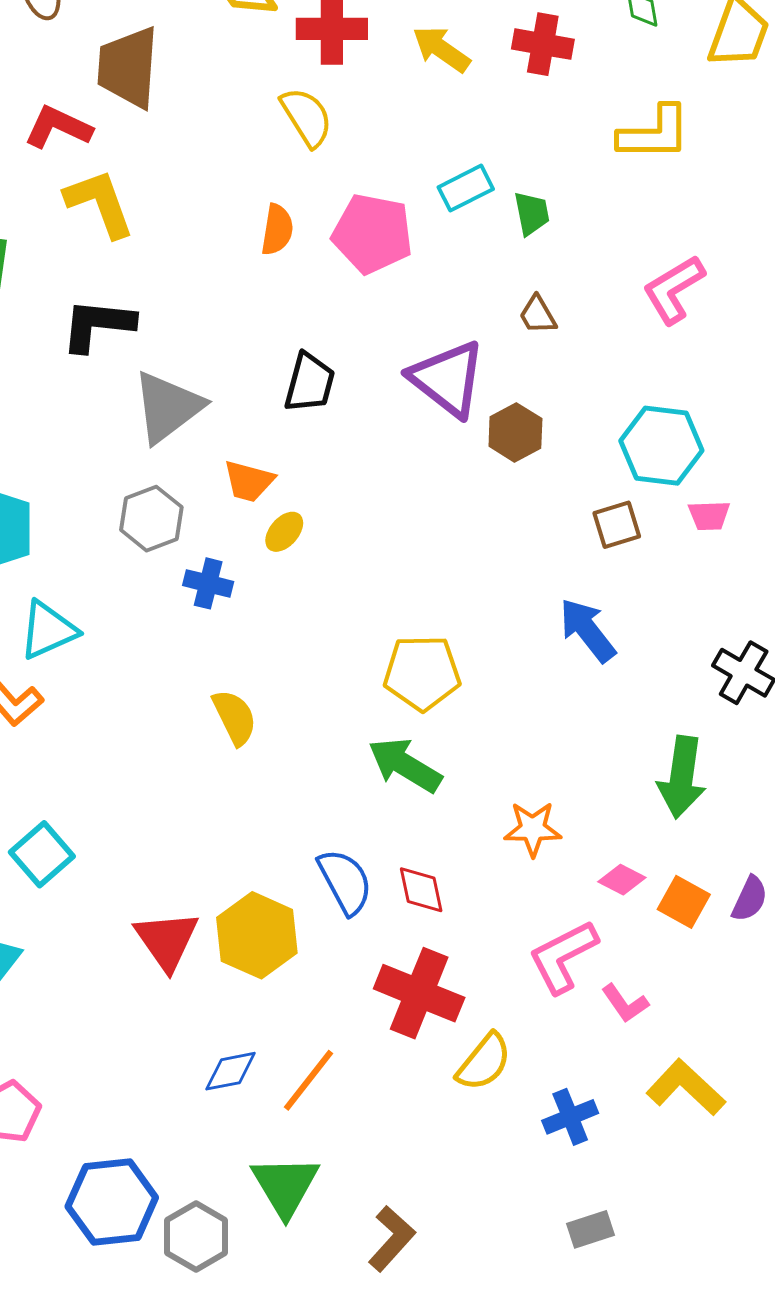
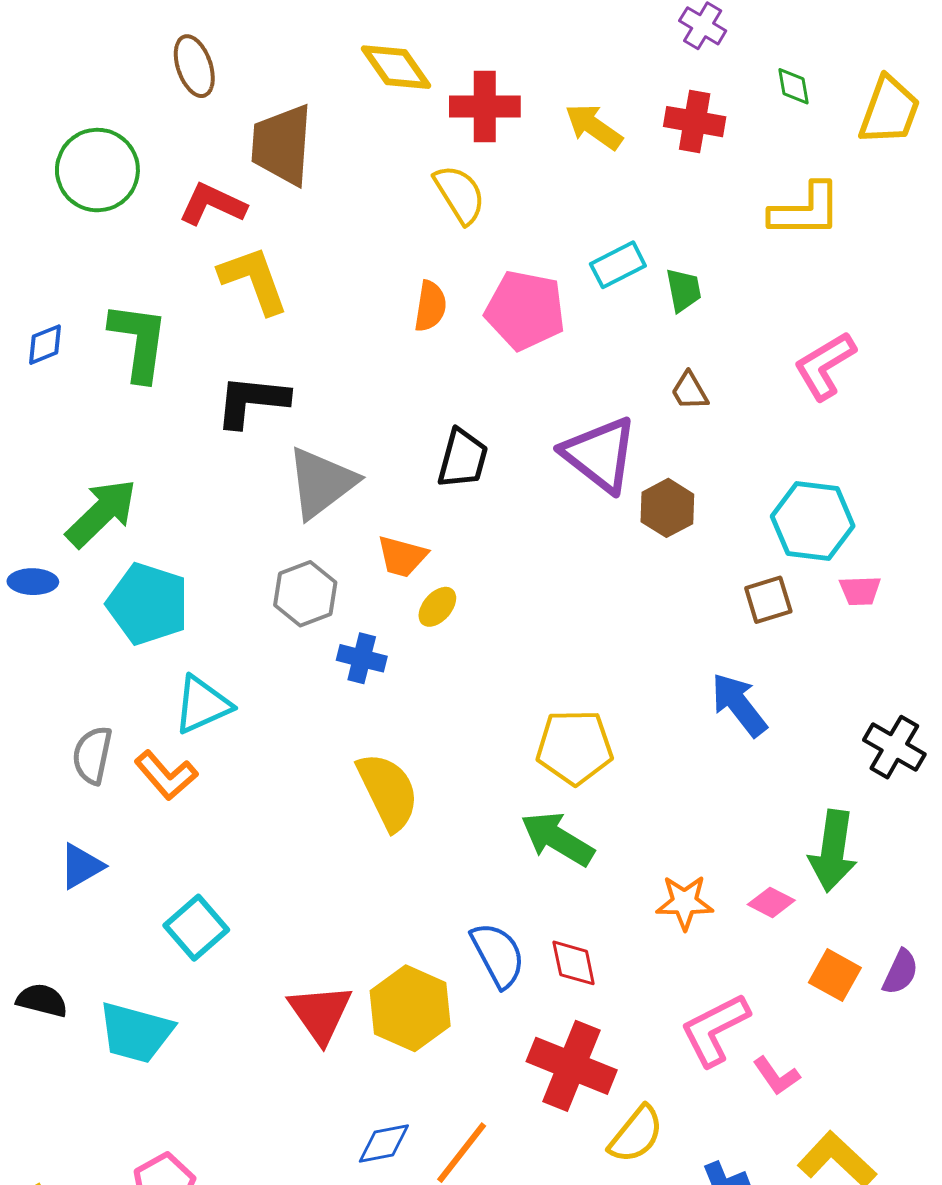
yellow semicircle: (235, 717) -> (388, 791), size x1.4
pink diamond: (622, 880) -> (771, 902), moved

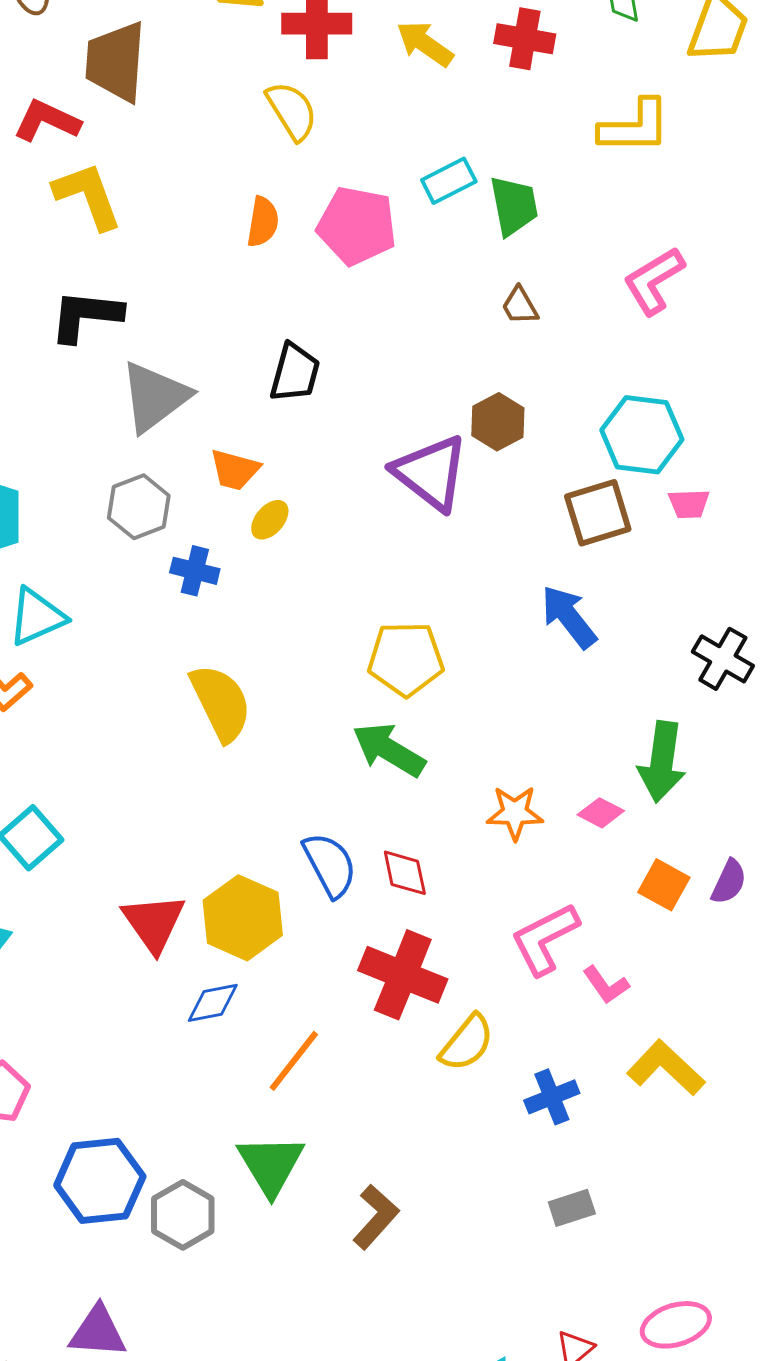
green trapezoid: (684, 290) -> (514, 206), size x1.4
purple triangle: (600, 454) -> (431, 473), moved
brown square: (768, 600) -> (598, 513), size x1.4
blue diamond: (384, 1144) -> (213, 1003), moved

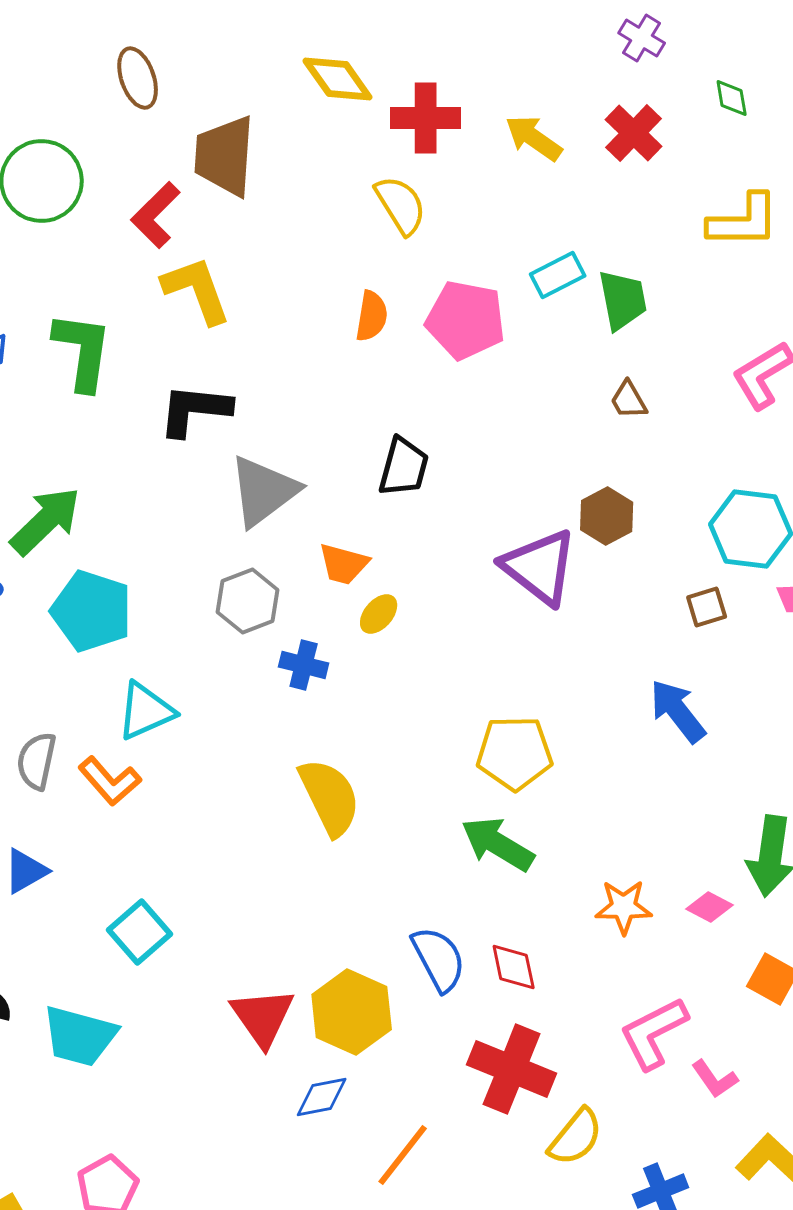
red cross: (525, 39) -> (634, 133), turned 34
red L-shape: (47, 121) -> (156, 215), turned -70
brown square: (598, 513) -> (707, 607), size x0.6

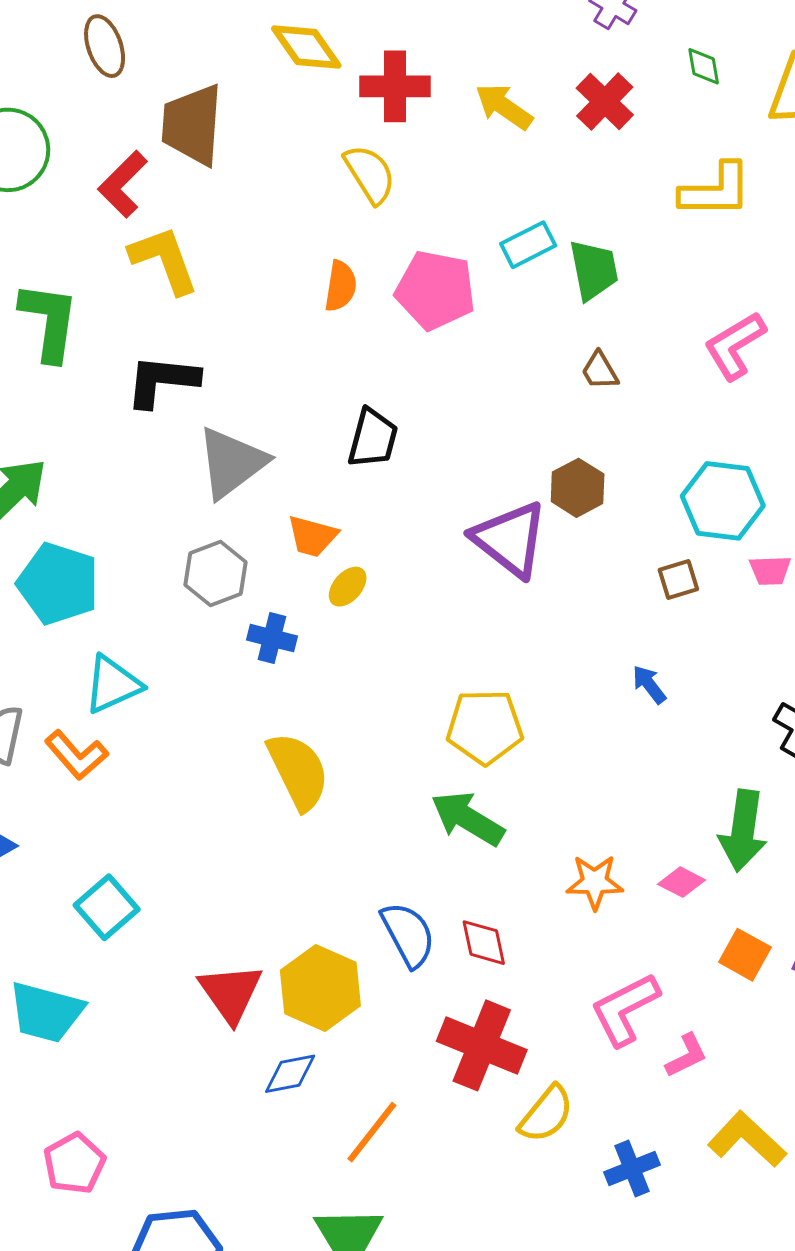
blue arrow: (678, 711) -> (649, 684), size x0.6
pink L-shape: (715, 1079) -> (686, 1056), turned -81

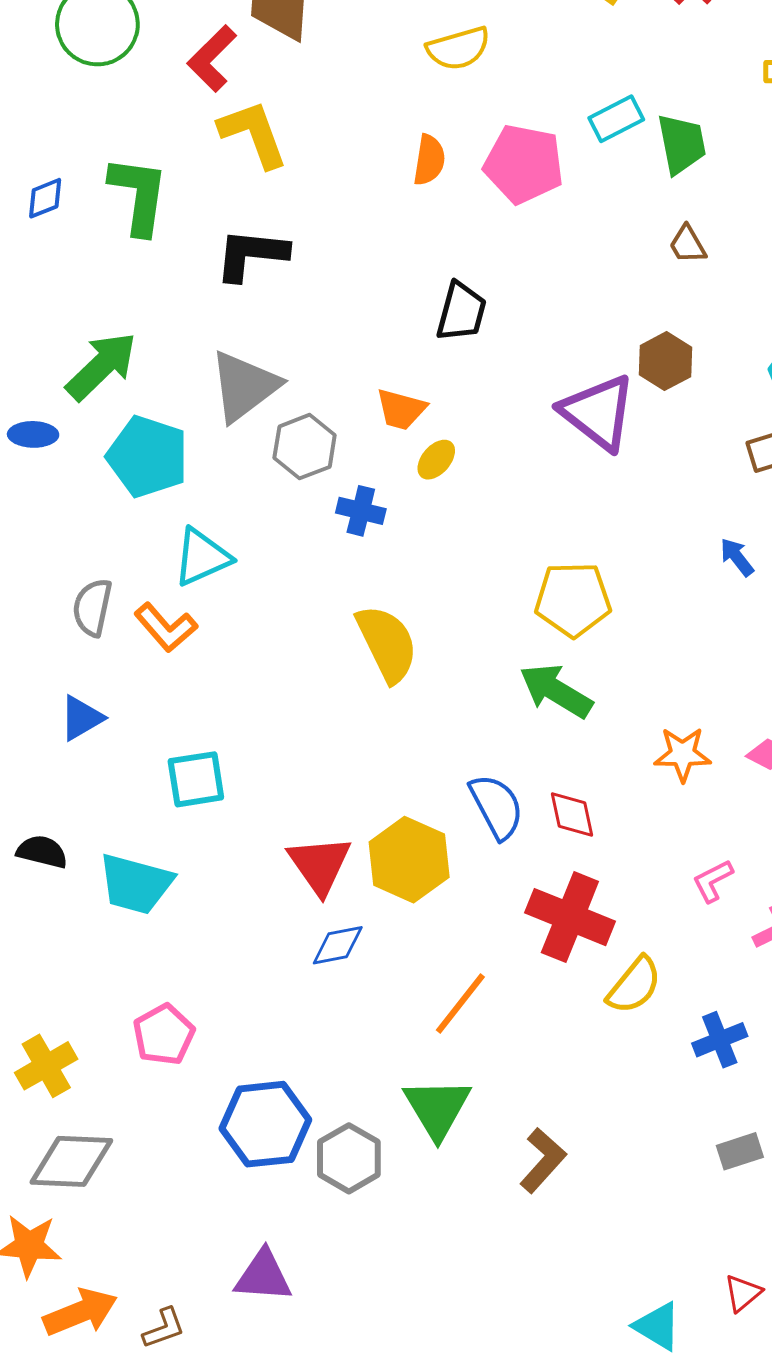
yellow semicircle: (370, 174) -> (458, 48), turned 106
gray triangle: (232, 463) -> (244, 386), moved
cyan square: (107, 907) -> (196, 779), turned 32
pink L-shape: (625, 1009) -> (713, 881), size x0.6
blue diamond: (290, 1074) -> (338, 945), moved

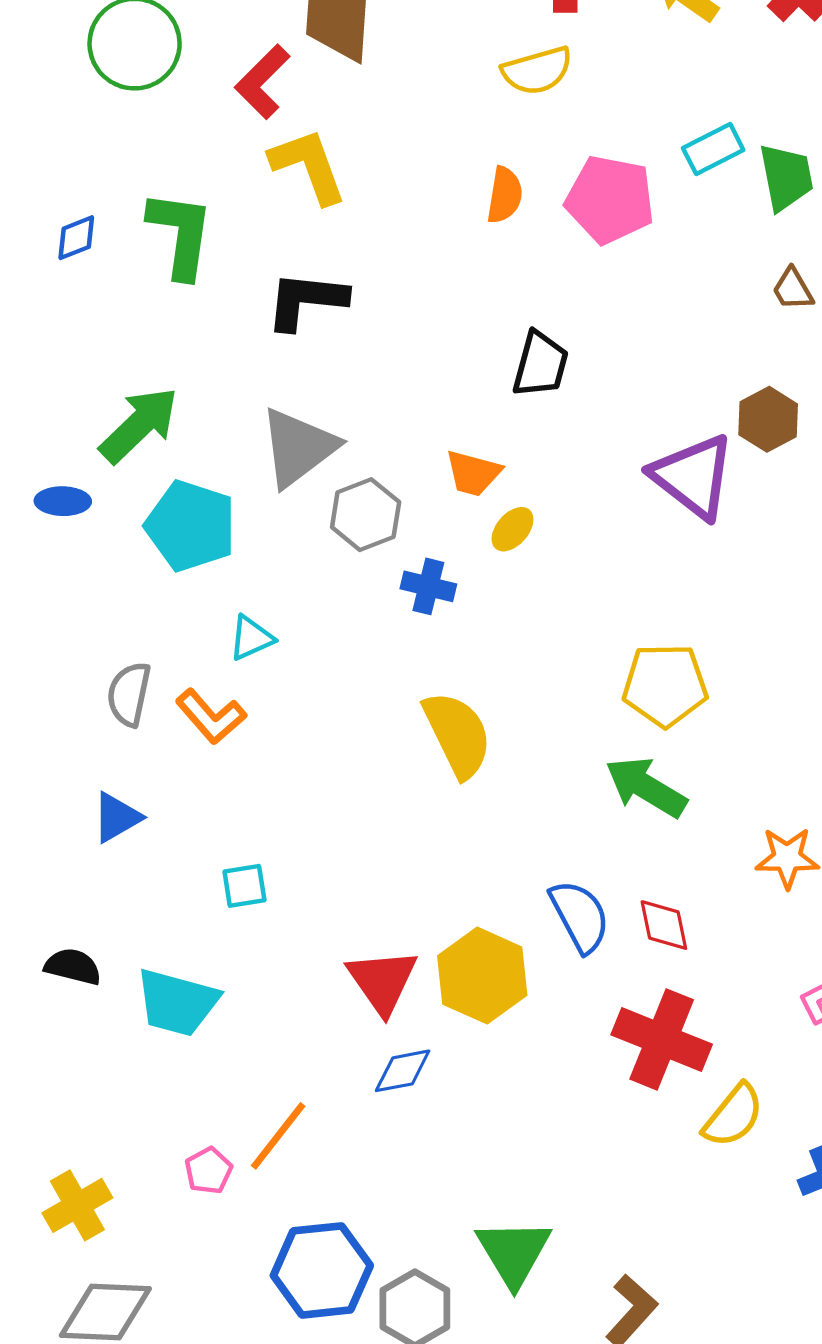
cyan triangle: (202, 557) -> (251, 638), size x0.7
cyan square: (196, 779) -> (244, 886), size x0.7
orange line: (460, 1004) -> (278, 1136), moved
pink pentagon: (164, 1035) -> (209, 1171), size x0.7

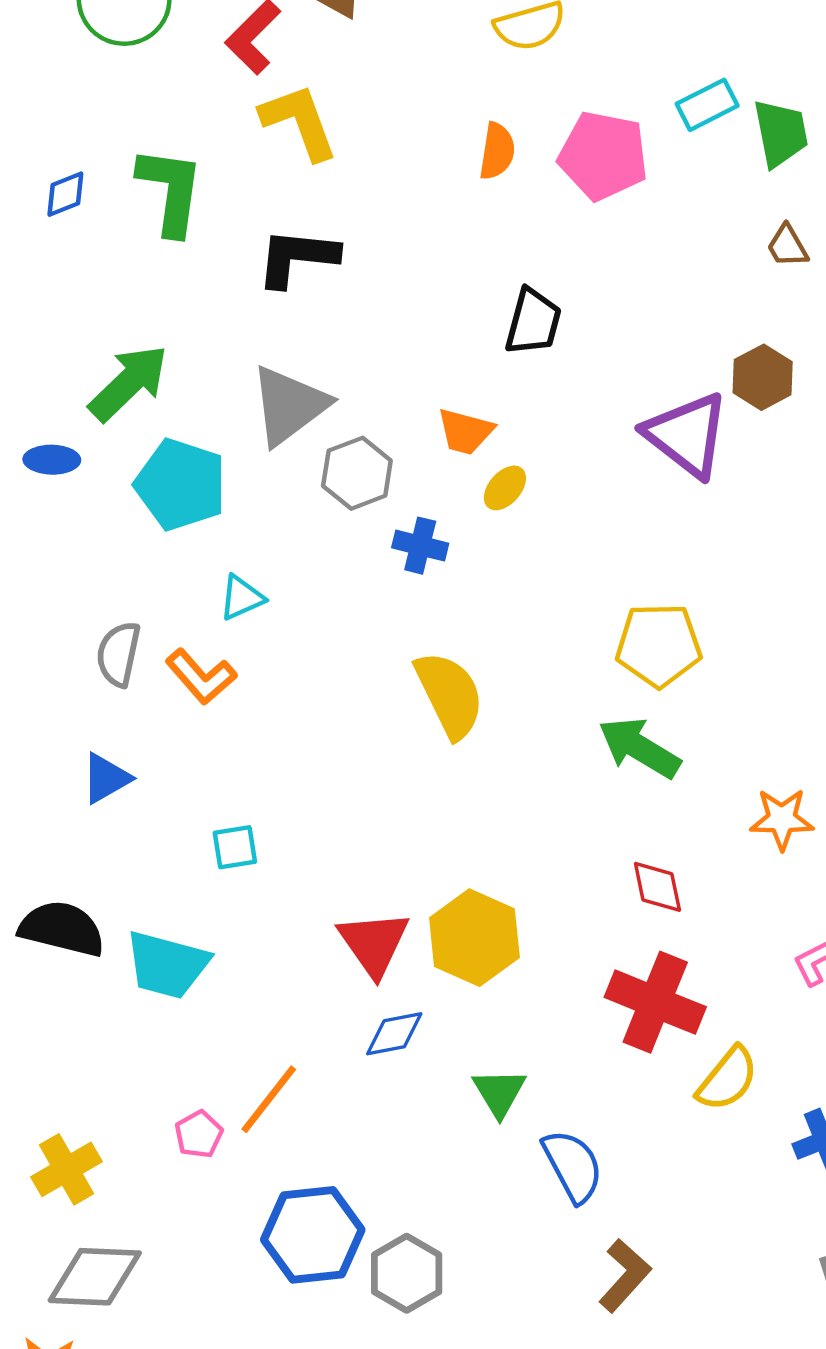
blue semicircle: (580, 916) -> (573, 1166), moved
black semicircle: (73, 967) -> (62, 929), size x1.5
green triangle: (514, 1253) -> (499, 1092), moved, size x0.7

